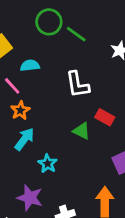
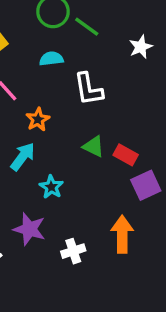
cyan semicircle: (30, 66) -> (51, 59), moved
orange star: (20, 110) -> (38, 119), moved
red rectangle: (105, 117) -> (126, 155), moved

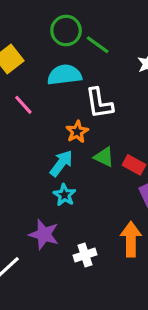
cyan semicircle: (51, 59) -> (64, 75), size x1.5
orange star: (38, 119) -> (77, 132), moved
cyan arrow: (23, 157) -> (61, 163), moved

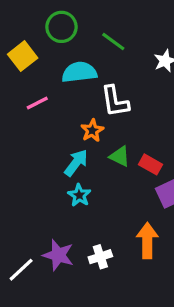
green circle: (66, 31) -> (61, 27), moved
pink line: (23, 105) -> (37, 103), turned -75
purple star: (44, 234) -> (58, 255), moved

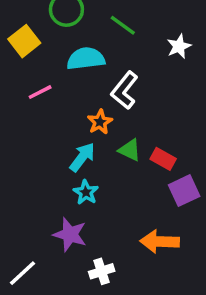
white L-shape: (115, 101) -> (124, 90), turned 48
orange arrow: (147, 241) -> (160, 241), turned -88
purple star: (58, 255) -> (70, 234), moved
white cross: (100, 257) -> (102, 271), moved

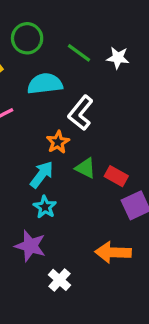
white star: (179, 46) -> (118, 58), moved, turned 30
white cross: (102, 271) -> (59, 280), turned -30

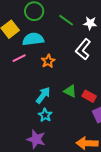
cyan semicircle: (45, 84) -> (33, 39), moved
white L-shape: (81, 113) -> (83, 49), moved
orange star: (58, 142) -> (48, 61), moved

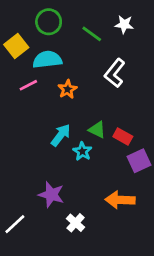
white star: (90, 23) -> (124, 24), moved
cyan star: (45, 115) -> (82, 151), moved

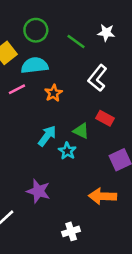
red rectangle: (123, 136) -> (105, 118), moved
white cross: (76, 223) -> (71, 231), moved, turned 30

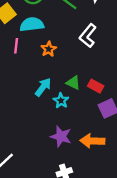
pink line: (17, 89) -> (16, 46), turned -56
red rectangle: (105, 118) -> (96, 86), moved
purple star: (38, 191) -> (61, 136), moved

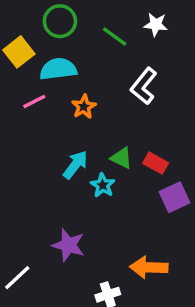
pink line: (16, 46) -> (34, 102), turned 56
purple star: (61, 136) -> (68, 245), moved
orange arrow: (92, 141) -> (149, 267), moved

